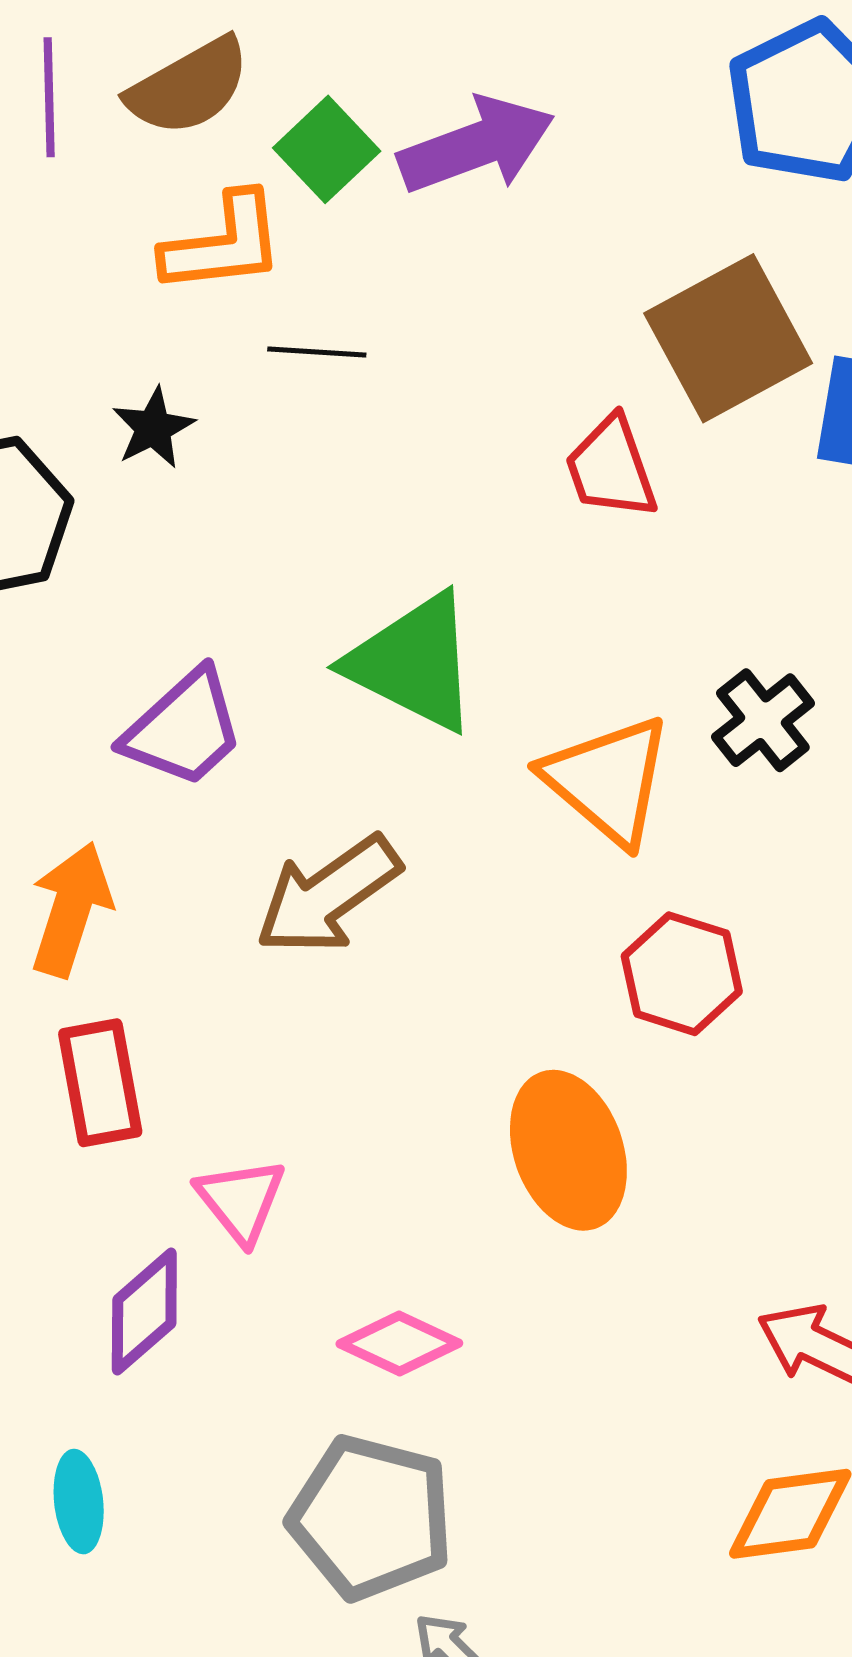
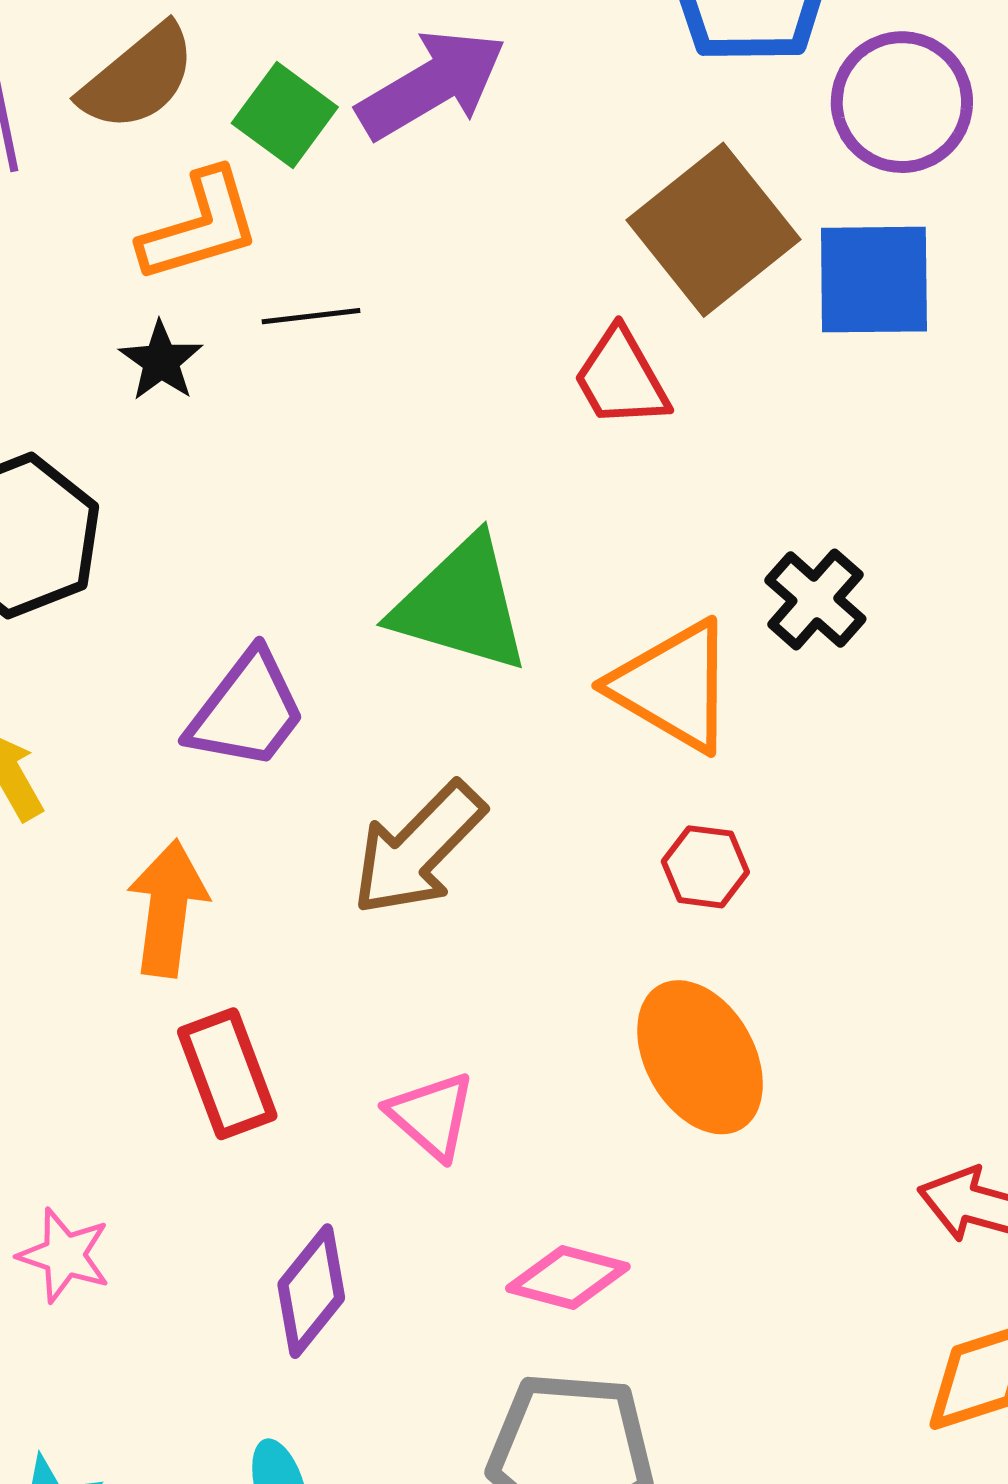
black star: (153, 428) -> (161, 361), moved
red hexagon: (682, 974) -> (705, 867), moved, size x0.7
pink triangle: (241, 1200) -> (431, 1115), moved

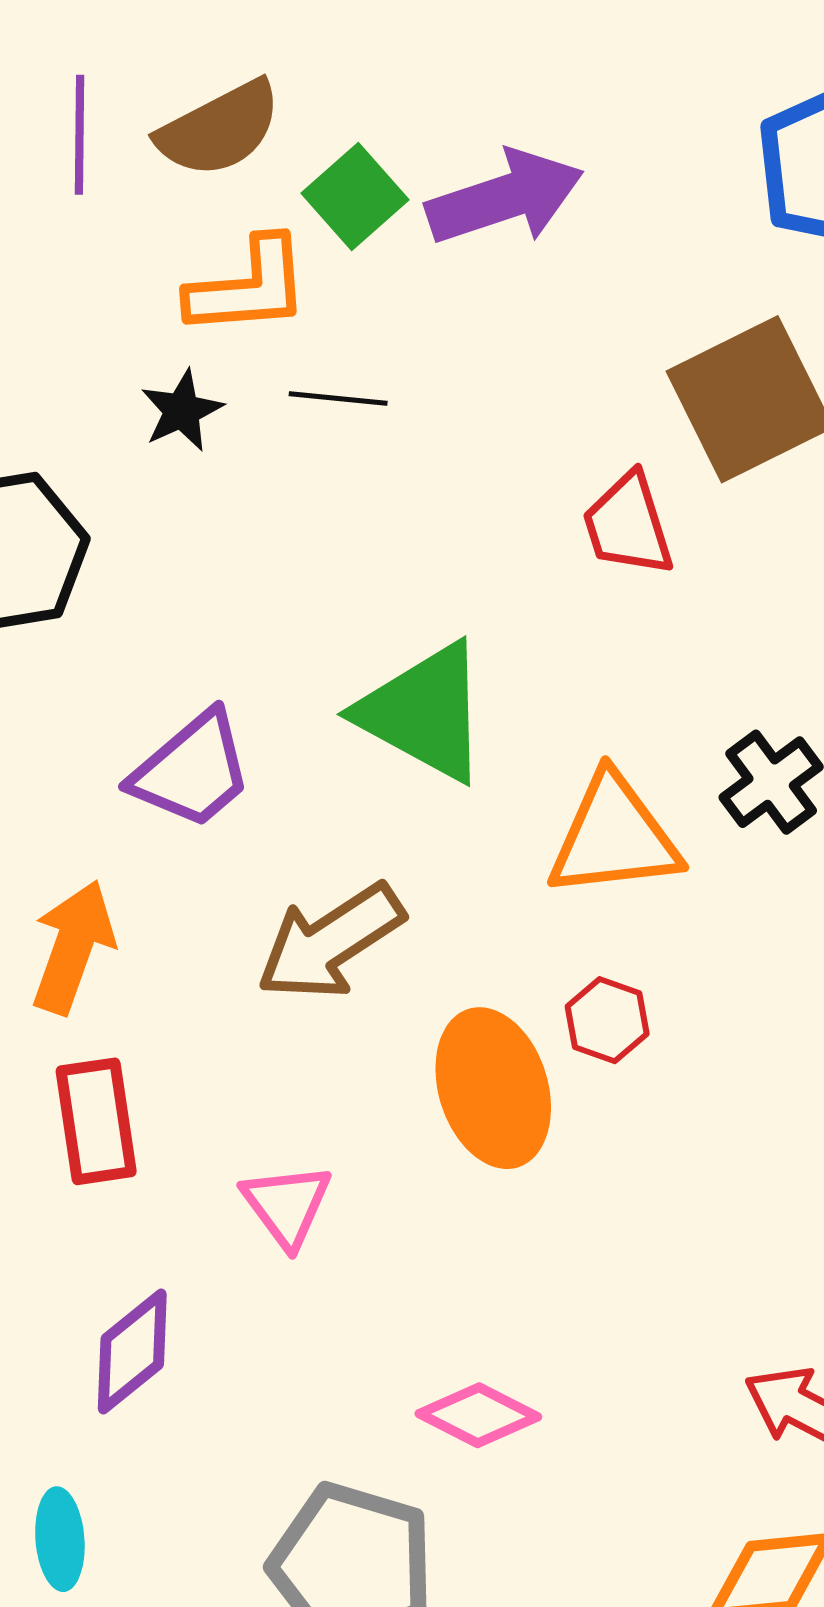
orange triangle: (673, 686) -> (614, 837), turned -49
orange ellipse: (700, 1057) -> (493, 1088), moved
pink diamond: (568, 1277) -> (478, 1415), moved

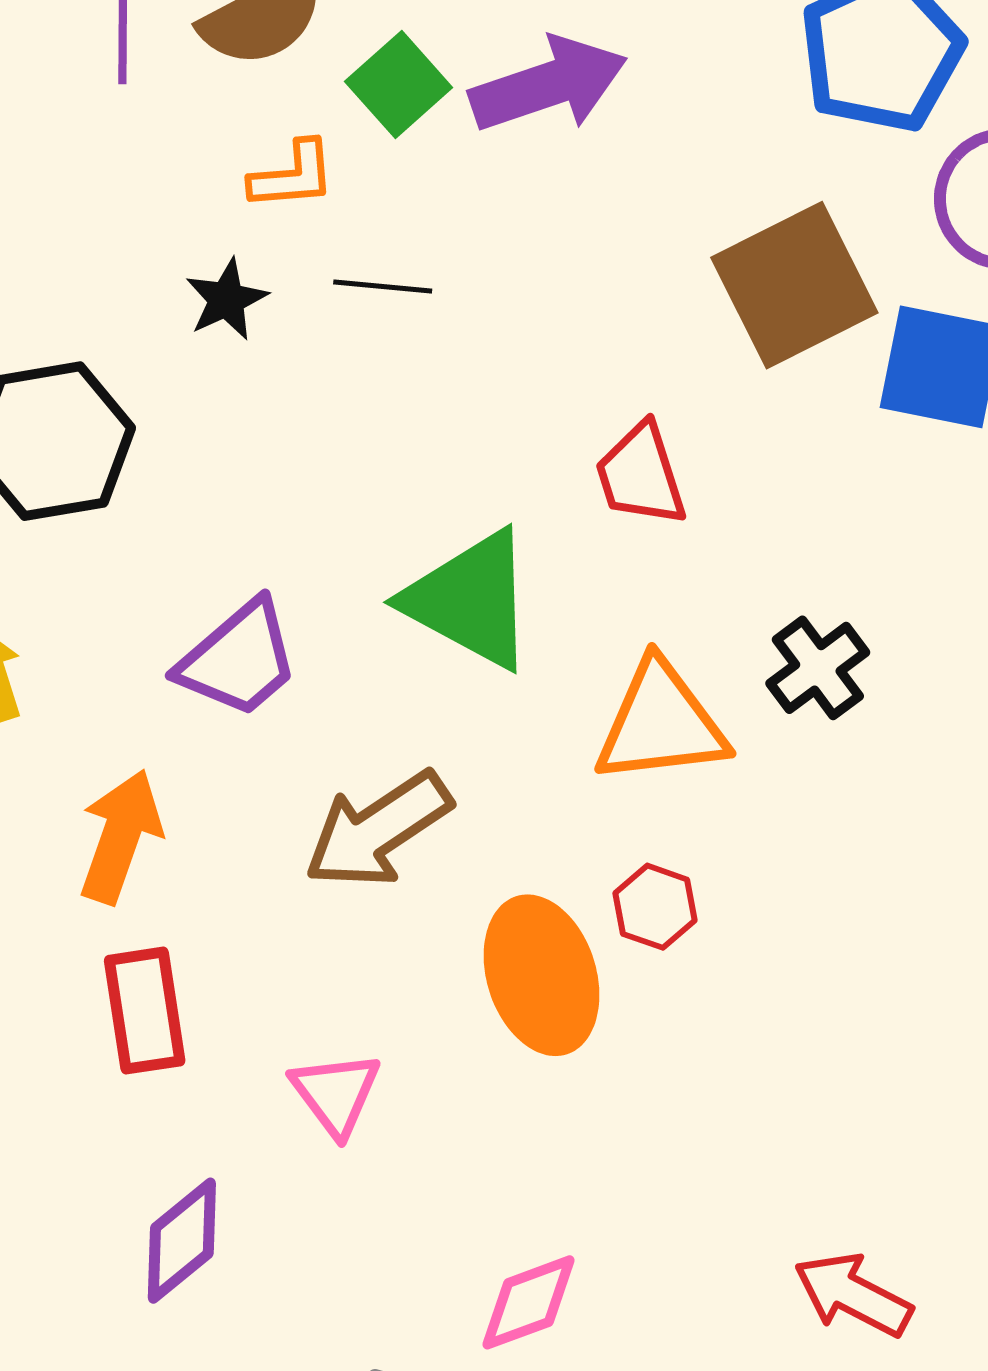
orange L-shape: (248, 287) -> (292, 176), size x0.7
red trapezoid: (628, 525) -> (641, 475), moved
pink diamond: (478, 1415) -> (528, 1302), turned -47

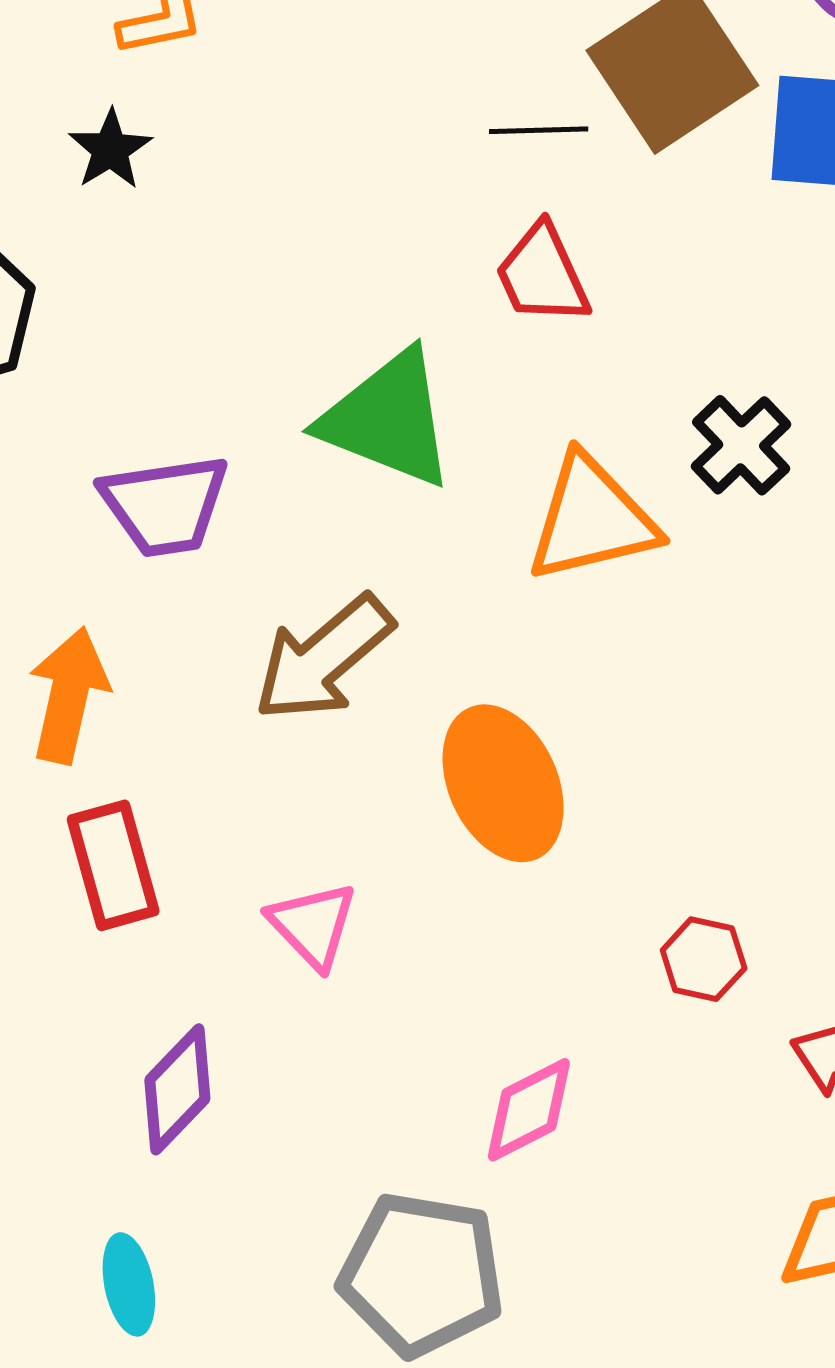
black line: (383, 287) -> (539, 130), moved
purple trapezoid: (239, 659) -> (165, 505), turned 39
red hexagon: (655, 907) -> (704, 959), moved

